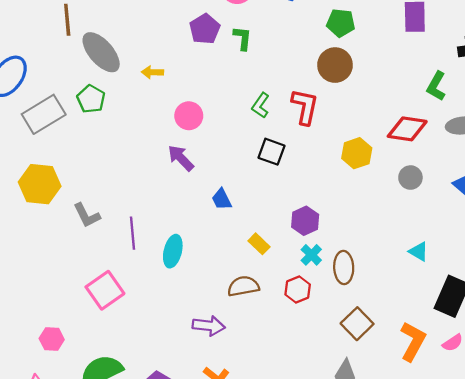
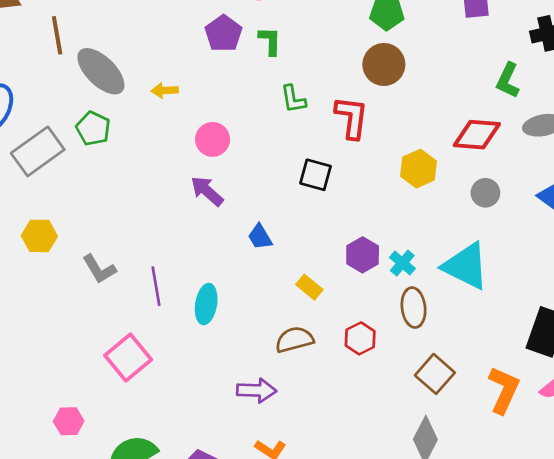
green L-shape: (261, 105) -> (293, 99), moved, turned -40
yellow hexagon: (40, 184) -> (39, 236), size x0.7
cyan triangle: (419, 252) -> (466, 266), moved, size x2.0
cyan cross: (311, 255) -> (402, 263), moved

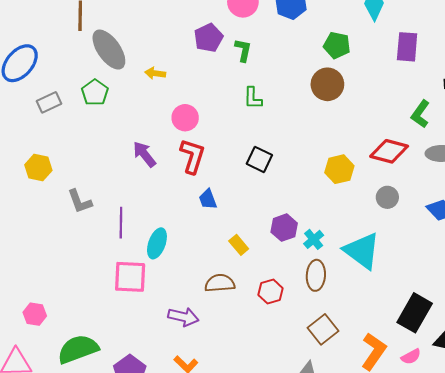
red L-shape: (352, 117) -> (192, 156), moved
gray rectangle: (38, 151) -> (49, 102), size x0.6
purple arrow: (207, 191) -> (144, 154), moved
pink square: (128, 358) -> (130, 277), moved, turned 32

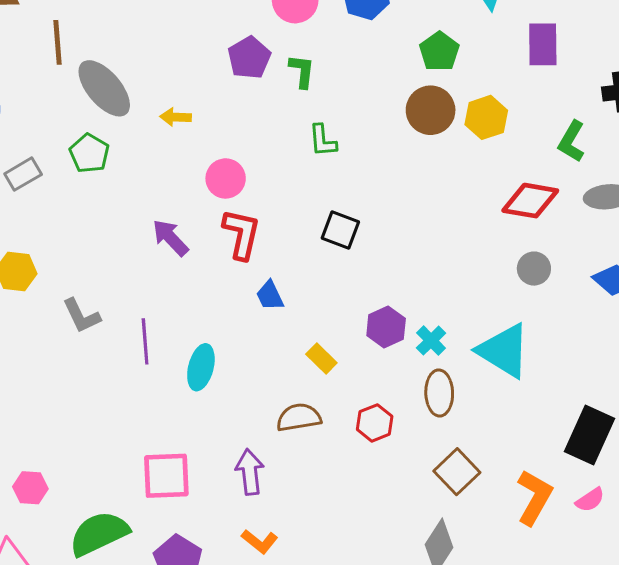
green pentagon: (337, 45) -> (439, 51), turned 30
yellow hexagon: (339, 169) -> (486, 117), moved
pink square: (130, 277) -> (166, 476), moved
purple arrow: (183, 317) -> (250, 472), turned -104

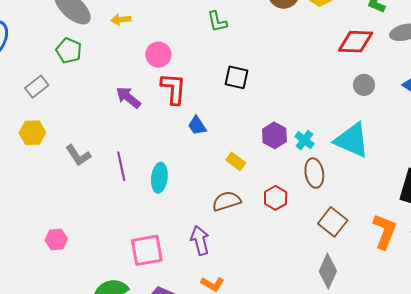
gray rectangle: (23, 174) -> (37, 87), moved
pink hexagon: (30, 488) -> (56, 239), moved

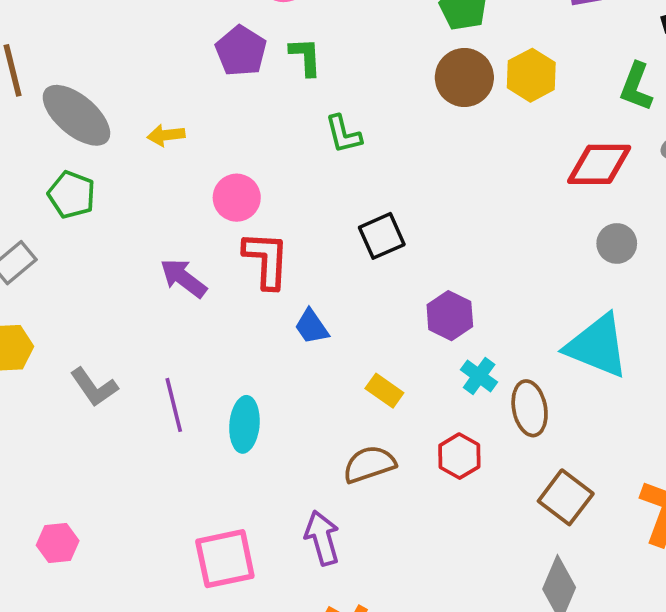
black square: (237, 77) -> (382, 236), turned -35
purple hexagon: (274, 135) -> (450, 316), moved
cyan cross: (304, 140) -> (479, 376), moved

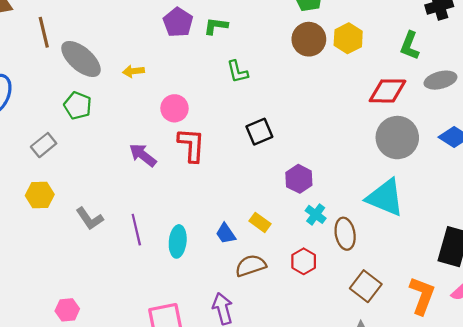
green L-shape: (306, 57) -> (216, 26), turned -80
gray circle: (617, 243) -> (397, 138), size x1.8
blue trapezoid: (312, 327) -> (226, 234), moved

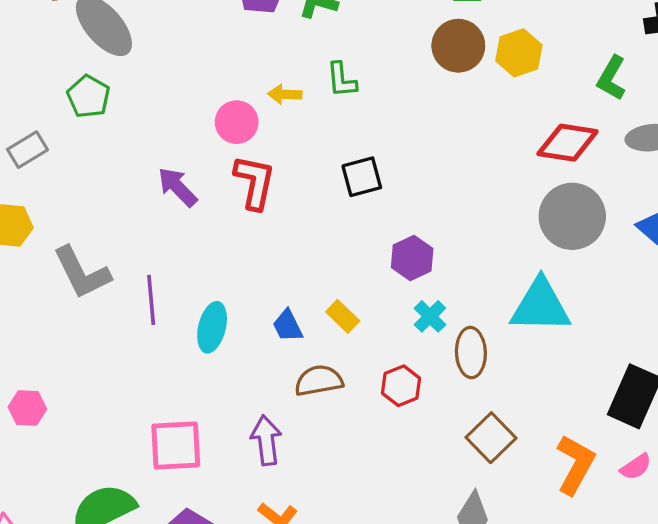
yellow arrow: (133, 71) -> (285, 94), moved
cyan triangle: (385, 198) -> (540, 306), turned -30
gray L-shape: (90, 219) -> (82, 273), size x1.4

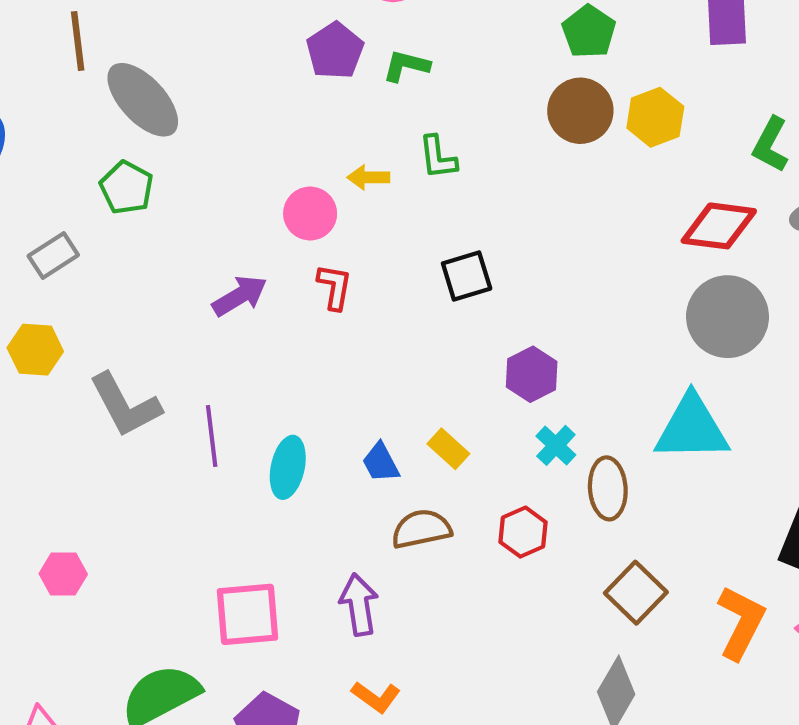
red L-shape: (255, 182) -> (335, 287), size x0.7
purple arrow: (177, 187) -> (240, 296), turned 105

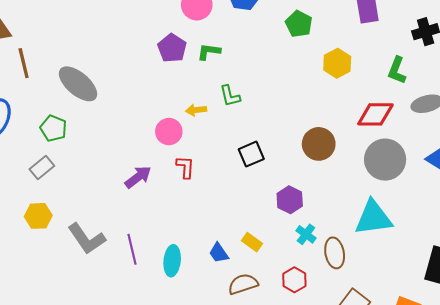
brown line: (78, 41) -> (24, 63), moved
brown circle: (580, 111) -> (319, 144), moved
green pentagon: (127, 188) -> (53, 128), moved

